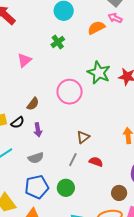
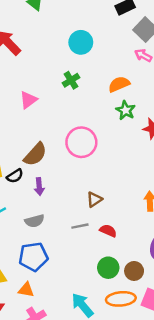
orange semicircle: (96, 28) -> (119, 84), moved
green star: (99, 73) -> (126, 110), moved, size x0.7
brown semicircle: (33, 104) -> (35, 154), size x1.5
gray line: (73, 160) -> (80, 226), turned 48
green circle: (66, 188) -> (108, 268), moved

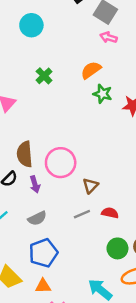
cyan circle: (81, 42) -> (31, 25), moved
pink circle: (81, 142) -> (61, 163), moved
brown semicircle: (35, 154) -> (25, 154), turned 145

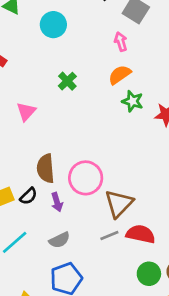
pink arrow: (109, 37) -> (121, 42), moved, turned 56
brown triangle: (90, 186) -> (119, 204), size x1.6
red semicircle: (110, 213) -> (141, 234), size x1.5

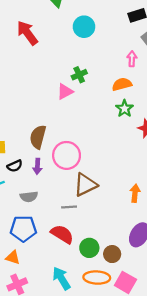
pink triangle: (26, 112) -> (65, 92), moved
black semicircle: (28, 196) -> (15, 166), moved
red semicircle: (141, 234) -> (62, 234), moved

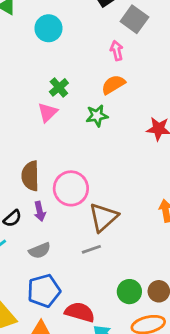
green star: (124, 109) -> (97, 116), moved, turned -30
red semicircle: (62, 234) -> (80, 312), moved

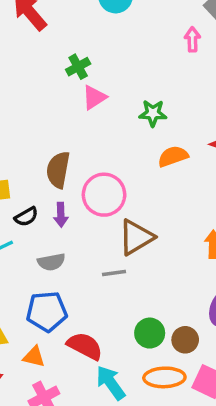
orange semicircle: (113, 85) -> (173, 156), moved
green cross: (59, 87) -> (78, 67), moved

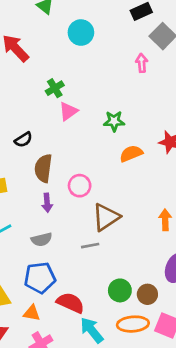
pink circle: (104, 195) -> (80, 186), size x0.7
black semicircle: (26, 217) -> (23, 140), moved

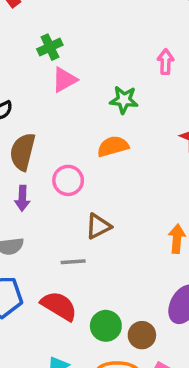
pink arrow: (142, 63) -> (166, 62), moved
orange semicircle: (131, 154) -> (113, 146), moved
brown triangle: (106, 217) -> (98, 226), size x0.7
red semicircle: (70, 303) -> (59, 306), moved

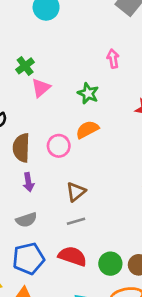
green star: (124, 100) -> (88, 93), turned 30
pink circle: (68, 180) -> (59, 146), moved
brown triangle: (98, 226) -> (76, 192), moved

